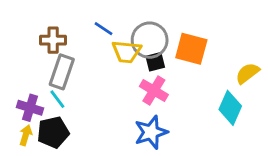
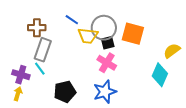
black pentagon: (53, 132) -> (65, 92), moved

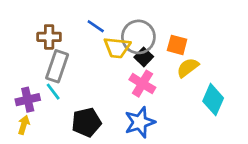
orange square: (133, 34) -> (177, 45), size x0.7
black square: (108, 43) -> (144, 57), turned -32
yellow semicircle: (172, 51) -> (188, 68), moved
purple cross: (21, 75) -> (28, 100), turned -30

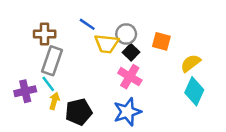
gray circle: (138, 37) -> (126, 34), size x0.7
yellow semicircle: (188, 68) -> (191, 63), moved
yellow arrow: (24, 125) -> (54, 101), moved

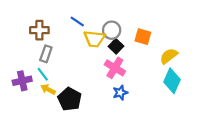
gray rectangle: (52, 61) -> (46, 54), size x0.7
yellow arrow: (54, 101) -> (48, 89), turned -80
black pentagon: (79, 112) -> (70, 99), turned -30
blue star: (127, 112) -> (120, 93), moved, size x0.6

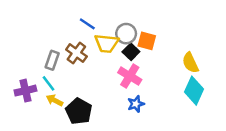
brown cross: (39, 30) -> (76, 53), moved, turned 36
orange square: (143, 37) -> (147, 41), moved
yellow semicircle: (169, 56) -> (190, 63), turned -78

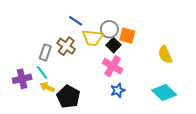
cyan diamond: (194, 91) -> (164, 92), moved, turned -70

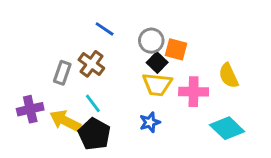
yellow trapezoid: (93, 38) -> (157, 84), moved
pink cross: (113, 66) -> (194, 92), moved, turned -30
cyan line: (42, 72) -> (93, 103), moved
yellow arrow: (47, 87) -> (65, 121), size x1.5
blue star: (118, 90) -> (150, 122), moved

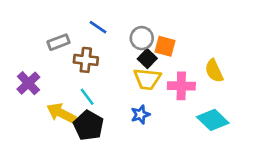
brown cross: (91, 64) -> (86, 60), turned -30
gray rectangle: (62, 73) -> (58, 42), moved, turned 50
purple cross: (30, 109) -> (28, 83), moved, turned -30

